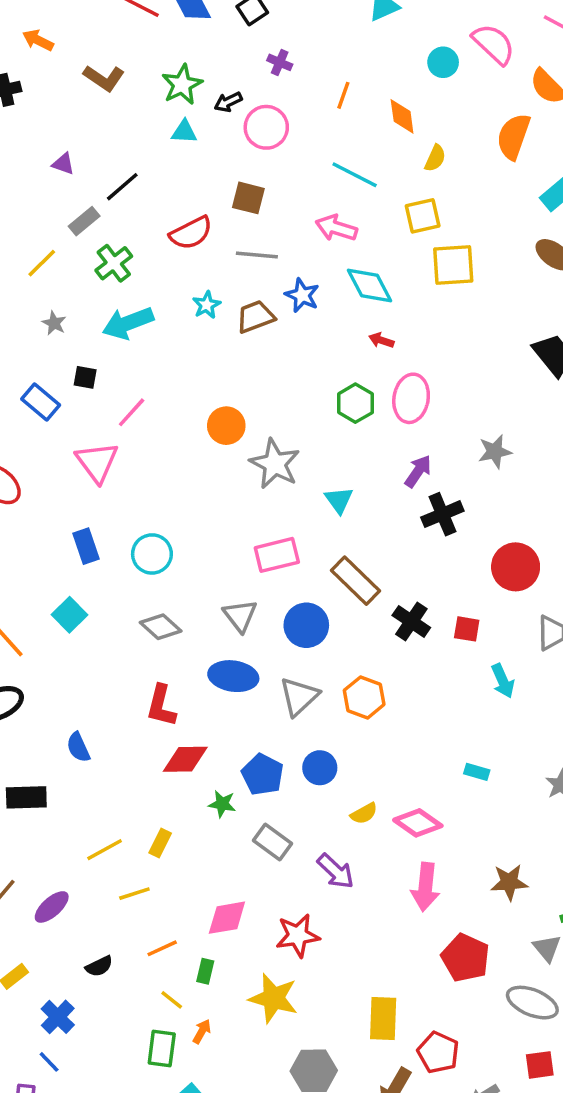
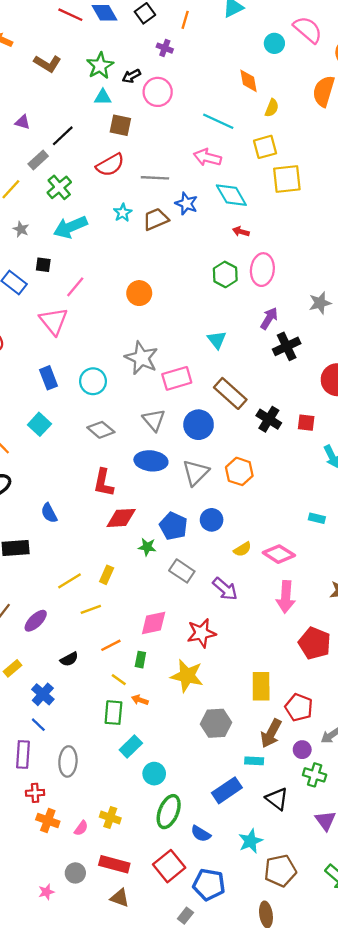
orange line: (343, 95) -> (185, 20), moved
brown square: (248, 198) -> (120, 125), moved
gray star: (275, 464) -> (141, 358), moved
orange arrow: (202, 1031) -> (140, 700), turned -98

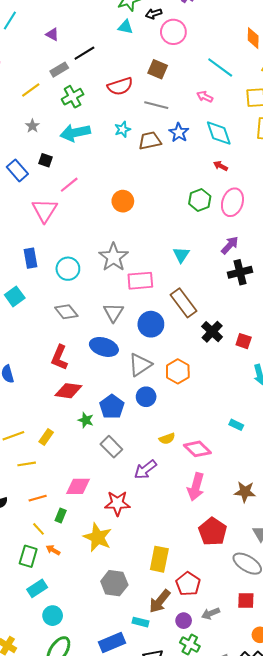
brown square: (120, 125) -> (158, 69), moved
pink arrow: (207, 157) -> (205, 97), size x0.7
blue circle: (212, 520) -> (146, 397), moved
purple arrow: (225, 589) -> (145, 470), turned 90

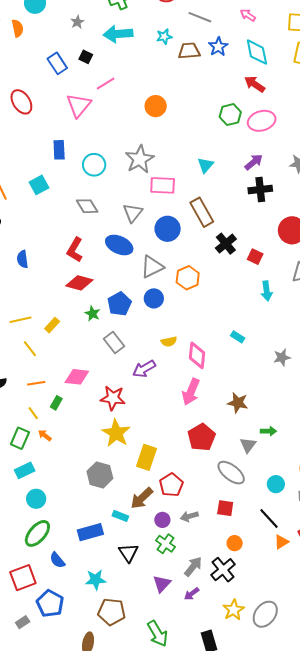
red arrow: (221, 166) -> (255, 84), size x1.5
pink ellipse: (232, 202) -> (262, 121), turned 48
pink diamond: (197, 449) -> (197, 355), turned 44
yellow line: (27, 464) -> (30, 349), turned 54
yellow star: (98, 537) -> (116, 433), moved

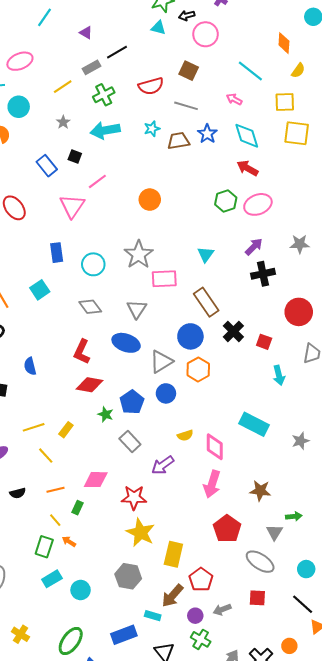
blue circle: (168, 229) -> (190, 336), moved
cyan rectangle: (238, 337) -> (254, 424), size x2.0
cyan circle: (36, 499) -> (81, 590), moved
orange circle: (235, 543) -> (289, 646), moved

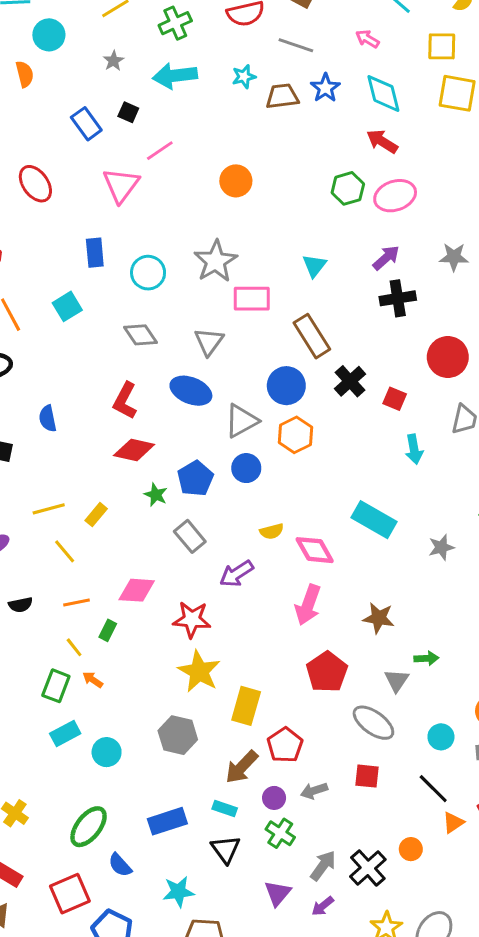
pink diamond: (215, 447) -> (315, 550), turned -32
cyan rectangle: (153, 616) -> (225, 809), moved

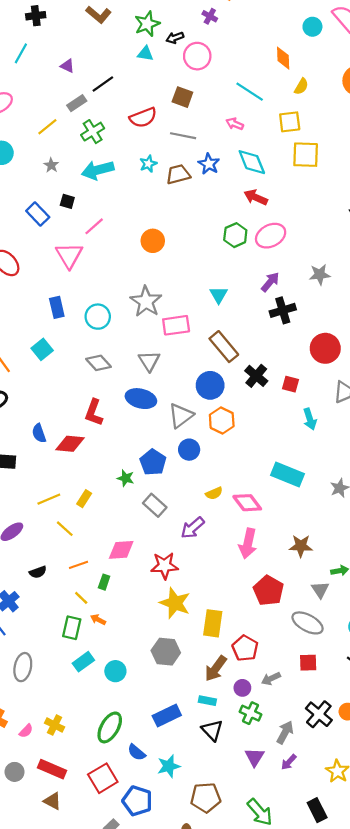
red diamond: (134, 450) -> (70, 444), moved
black cross: (368, 868) -> (319, 714), moved
cyan star: (178, 892) -> (169, 766), moved

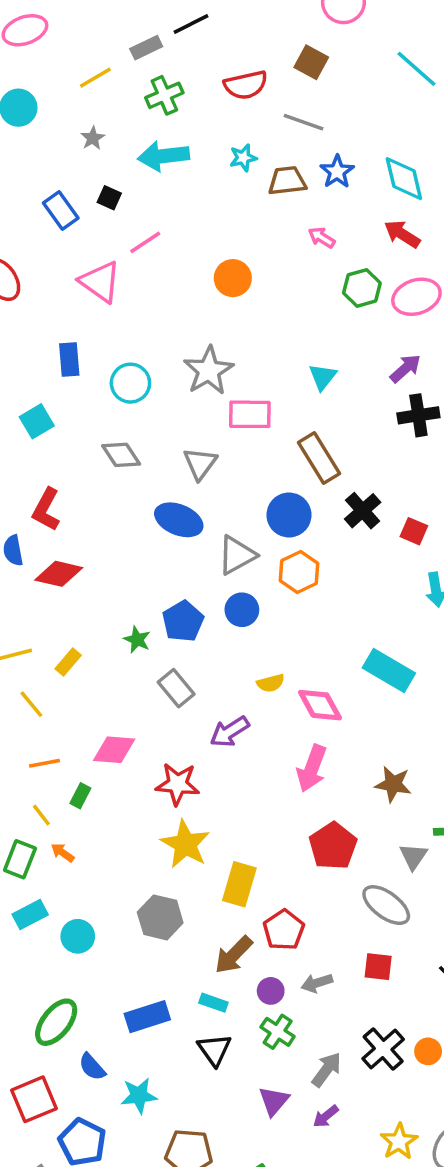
pink arrow: (235, 124) -> (322, 237), moved
pink triangle: (69, 255) -> (100, 282), turned -32
red L-shape: (94, 413) -> (46, 510), moved

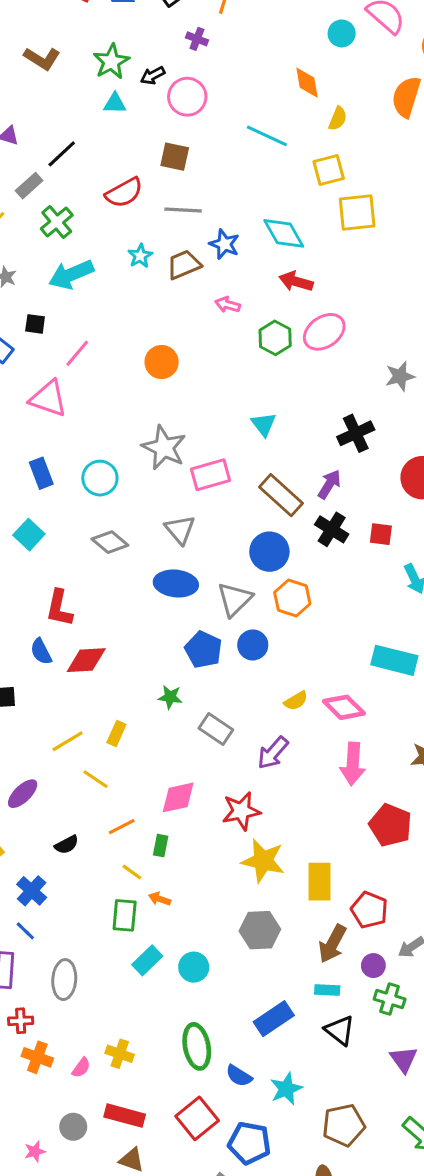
purple arrow: (405, 368) -> (329, 484), moved
blue pentagon: (183, 621) -> (203, 650), moved
green ellipse: (56, 1022) -> (197, 1046), turned -33

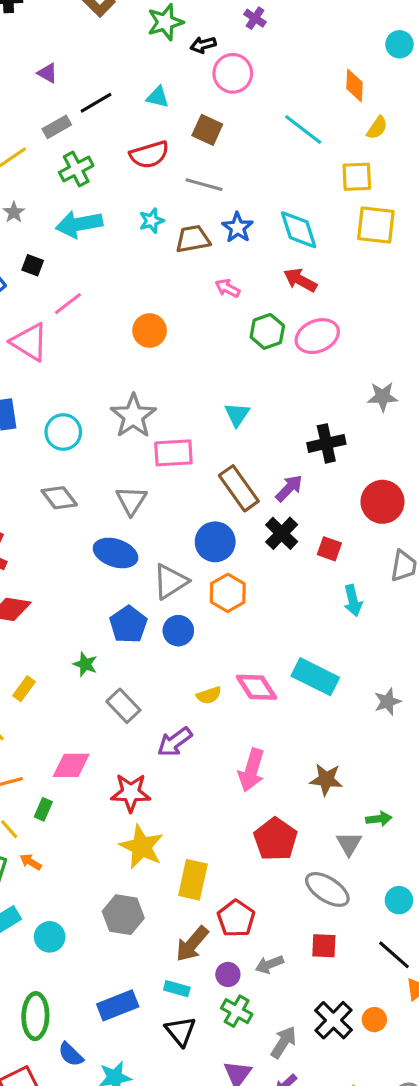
cyan triangle: (115, 103) -> (158, 97), moved
pink diamond: (344, 707) -> (256, 687), moved

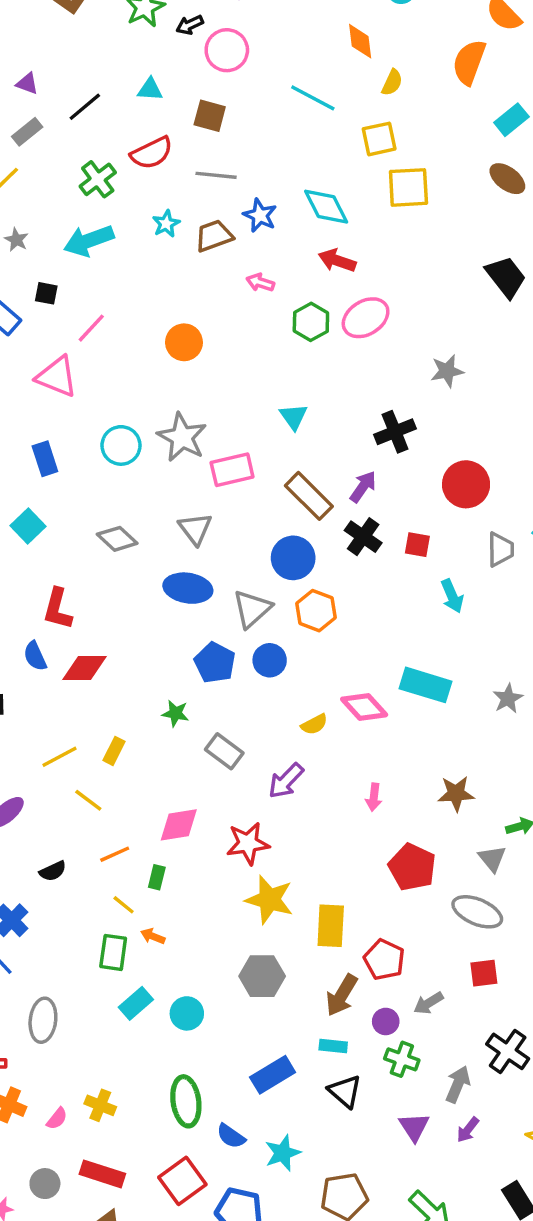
gray rectangle: (57, 127) -> (27, 132), moved
green cross: (76, 169) -> (98, 179), moved
cyan circle: (63, 432) -> (121, 445), moved
pink arrow: (251, 770) -> (374, 797), size x0.6

